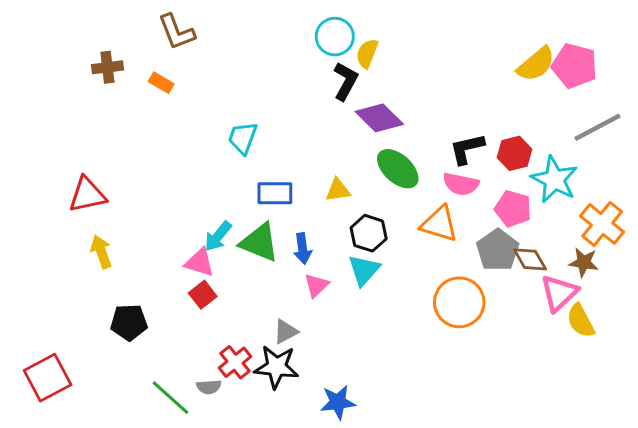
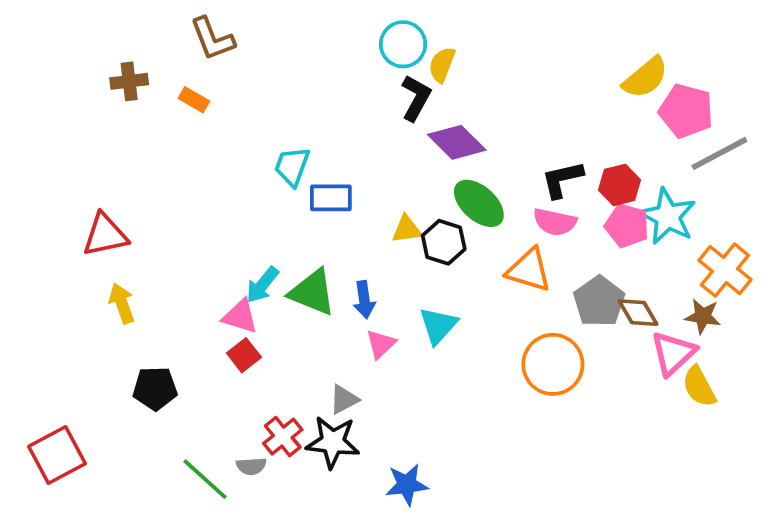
pink pentagon: (574, 66) -> (686, 111), moved
blue rectangle: (275, 193) -> (331, 198), moved
pink pentagon: (513, 209) -> (627, 226), moved
black hexagon: (369, 233) -> (444, 242), moved

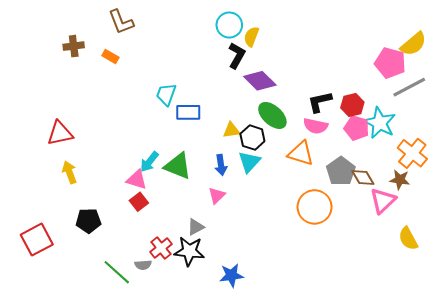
yellow semicircle: (645, 78) -> (413, 44), moved
blue arrow: (364, 300) -> (221, 165), moved
cyan triangle: (438, 326) -> (249, 162), moved
yellow semicircle: (699, 387) -> (408, 239), moved
red square: (57, 455) -> (37, 240), moved

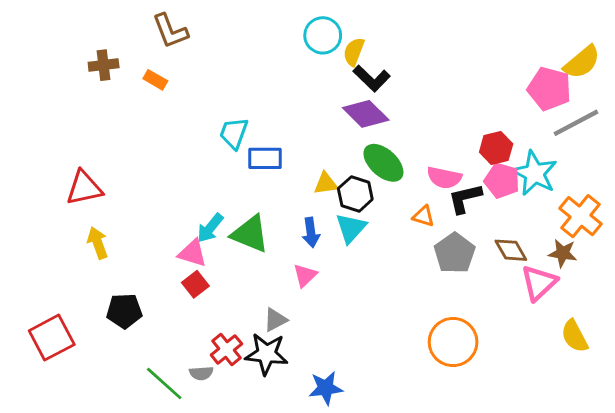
black L-shape: (237, 56) -> (372, 78), moved, turned 105
black L-shape: (320, 102) -> (465, 198), moved
orange triangle: (301, 153) -> (423, 216), size x0.6
gray pentagon: (341, 171) -> (455, 253), moved
orange circle: (315, 207) -> (453, 342), moved

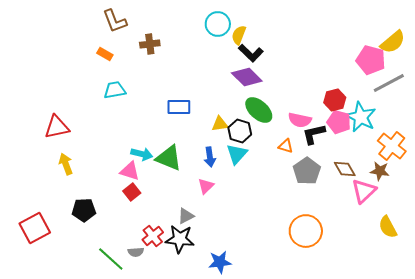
brown cross: (104, 65) -> (150, 44), moved
cyan trapezoid: (234, 133) -> (115, 90), moved, turned 60
cyan arrow: (210, 228) -> (142, 154), turned -115

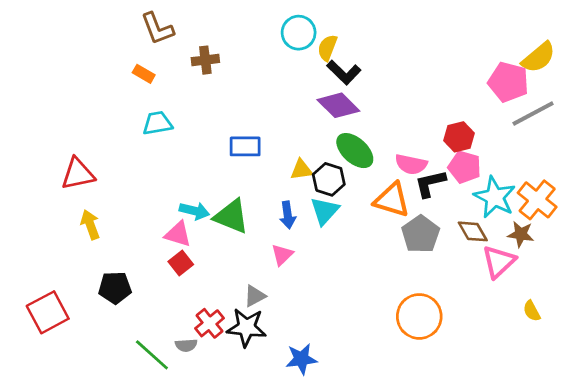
cyan star: (361, 117) -> (495, 197), moved
orange triangle: (286, 146) -> (392, 200), size x1.8
yellow semicircle: (388, 227) -> (532, 311), size x0.7

